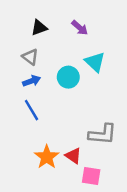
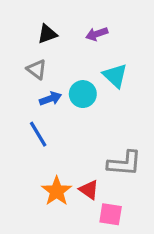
purple arrow: (80, 28) -> (97, 34), turned 120
blue arrow: (32, 81) -> (50, 99), moved

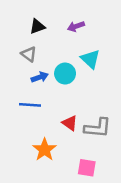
blue line: (38, 134) -> (30, 105), turned -55
red triangle: (89, 190) -> (70, 123), moved

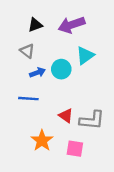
purple arrow: (76, 26) -> (71, 25), size x1.6
cyan triangle: (90, 59) -> (85, 55), turned 42
pink square: (87, 168) -> (75, 149), moved

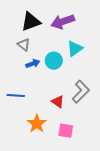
black triangle: (35, 25) -> (31, 22), size x1.5
blue line: (28, 99) -> (16, 96), moved
gray L-shape: (92, 120) -> (81, 92), moved, turned -50

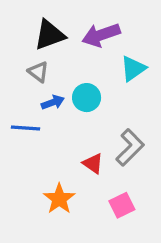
cyan triangle: (75, 49) -> (133, 69), moved
blue line: (16, 96) -> (25, 128), moved
pink square: (66, 131) -> (122, 205), moved, turned -35

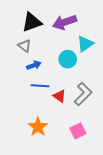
cyan circle: (87, 98) -> (68, 59), moved
blue line: (25, 128) -> (40, 86), moved
red triangle: (93, 163) -> (59, 96), moved

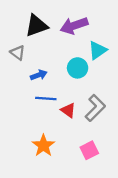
gray triangle: (25, 46) -> (18, 53), moved

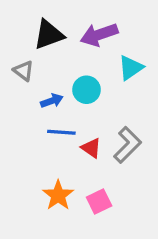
cyan circle: (78, 68) -> (86, 90), moved
pink square: (89, 150) -> (99, 202), moved

